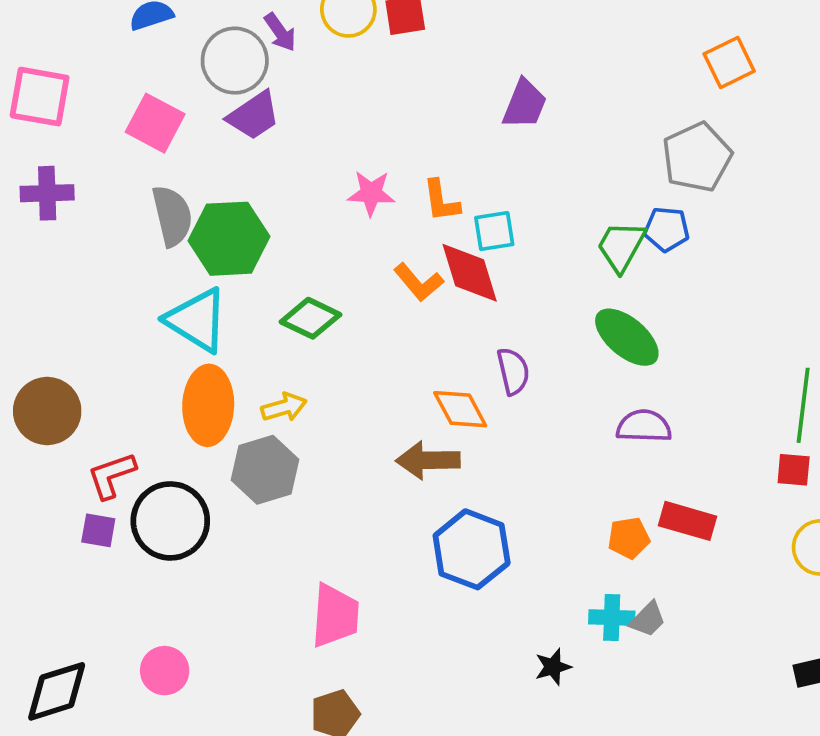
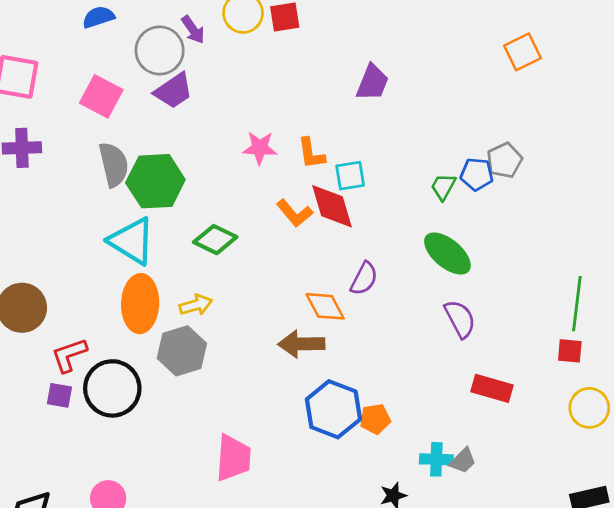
gray pentagon: (697, 157) -> (504, 160), moved, size x0.7
green trapezoid: (621, 246) -> (443, 187), size x0.7
purple semicircle: (513, 371) -> (364, 279), turned 40
purple semicircle: (644, 426) -> (460, 319), turned 60
orange pentagon: (629, 538) -> (375, 419), moved

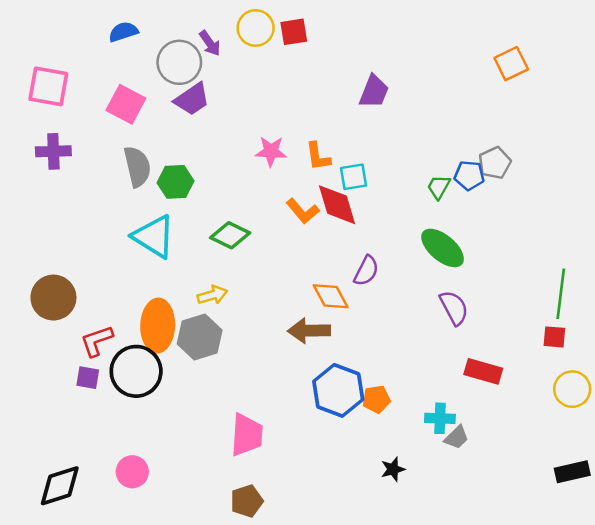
green hexagon: (155, 181) -> (175, 182), size x0.7
orange ellipse: (140, 304) -> (158, 326), moved
cyan cross: (436, 459) -> (440, 418), moved

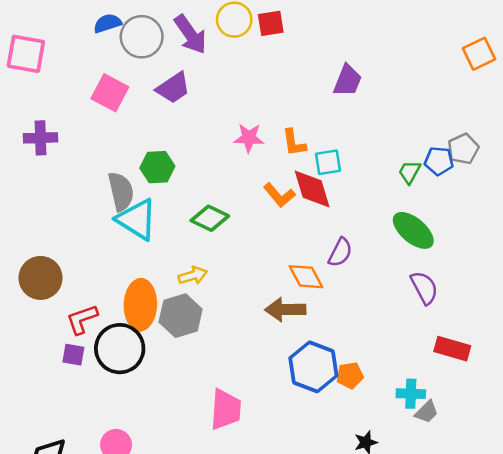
purple arrow: (210, 43) -> (190, 34), size x1.6
gray circle: (179, 62) -> (142, 37), moved
pink square: (48, 86) -> (26, 54), moved
gray semicircle: (137, 167) -> (121, 191), moved

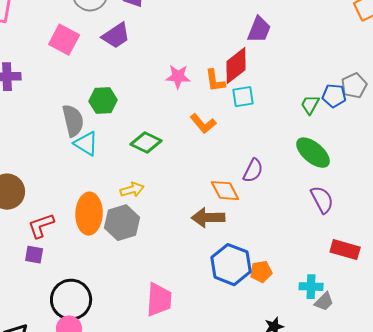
red diamond: (312, 189) -> (236, 66), moved, turned 69
cyan triangle: (137, 219) -> (86, 144), size x0.7
black circle: (120, 349) -> (71, 300), moved

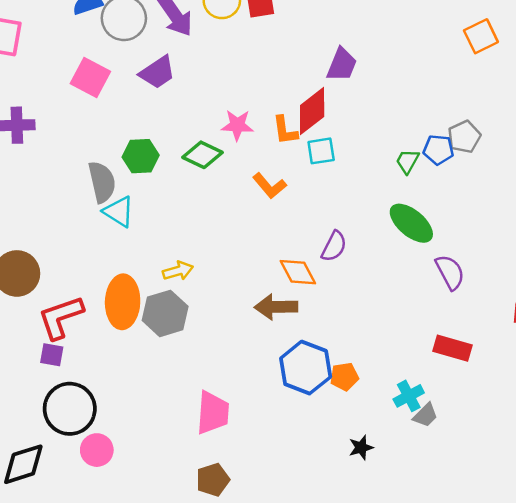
green diamond: (146, 143) -> (202, 155), moved
purple semicircle: (322, 200) -> (450, 272), moved
red L-shape: (41, 226) -> (61, 317), size x1.4
cyan cross: (311, 287) -> (409, 396), turned -30
black circle: (71, 300) -> (70, 409), moved

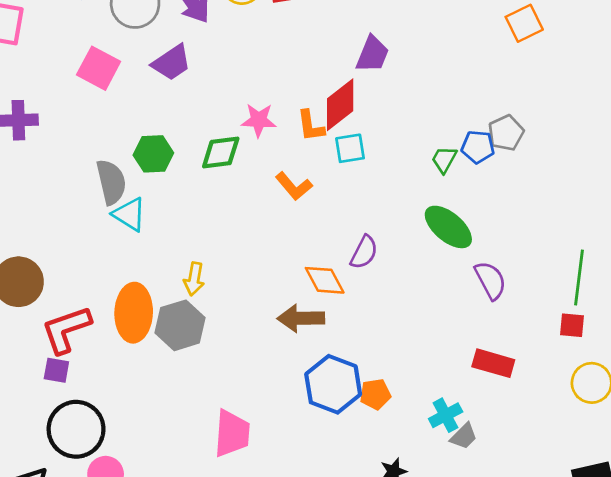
green diamond: (202, 155) -> (221, 152), turned -33
yellow arrow: (178, 271) -> (194, 279), turned 116

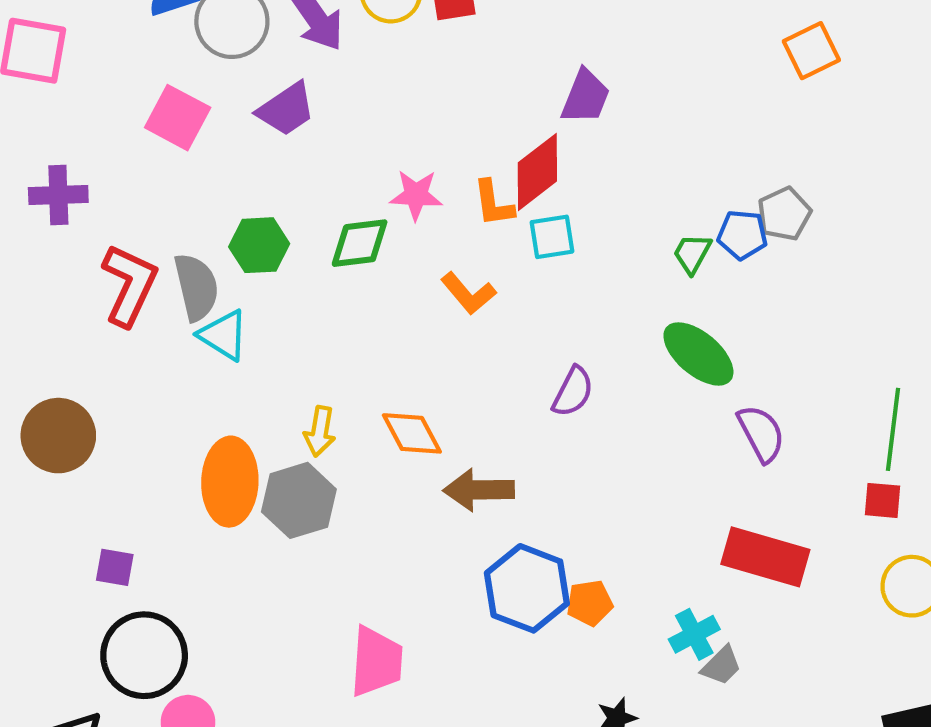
orange diamond: (325, 280) -> (412, 433), moved
red L-shape: (66, 330) -> (129, 285), moved, turned 134
red rectangle: (493, 363) -> (765, 557), size x1.4

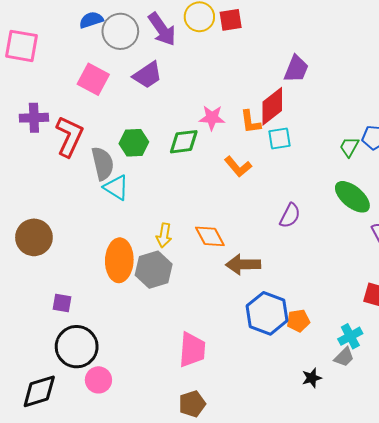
red L-shape: (129, 285) -> (69, 136), moved
gray trapezoid: (721, 666) -> (344, 357), moved

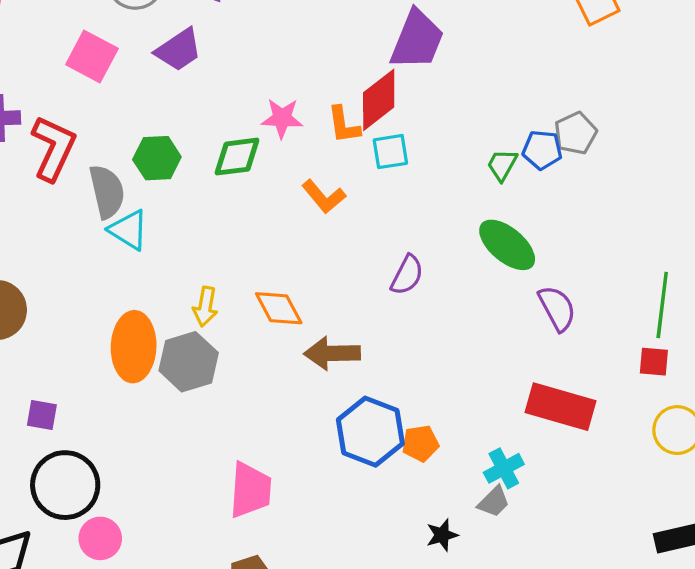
purple trapezoid: (296, 69) -> (417, 40), size x1.4

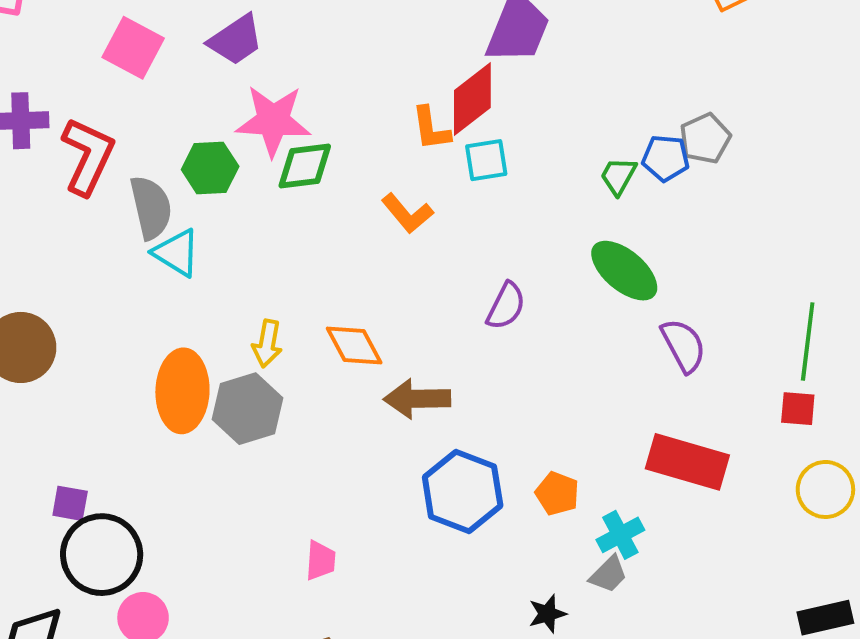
pink star: (282, 118) -> (273, 121), moved, size x1.5
purple square: (42, 415) -> (70, 503), moved
orange pentagon: (420, 443) -> (557, 493), moved, turned 30
pink trapezoid: (250, 490) -> (321, 560), size x0.6

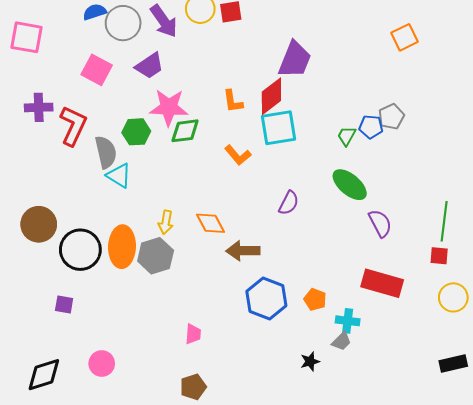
orange L-shape: (431, 129) -> (233, 101), moved
cyan square: (486, 160) -> (279, 128), size x1.6
cyan cross: (620, 535) -> (348, 321), turned 35
black circle: (102, 555) -> (80, 250), moved

